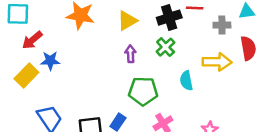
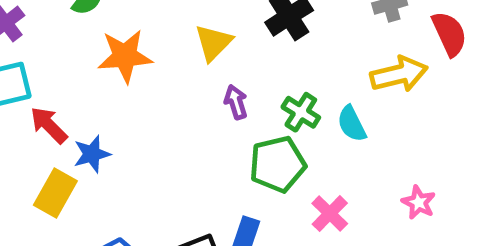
red arrow: (32, 40) -> (49, 125), turned 100
green cross: (166, 47) -> (301, 112), moved

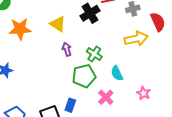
yellow triangle: (214, 43) -> (58, 24), turned -42
cyan semicircle: (352, 124) -> (117, 73), moved

